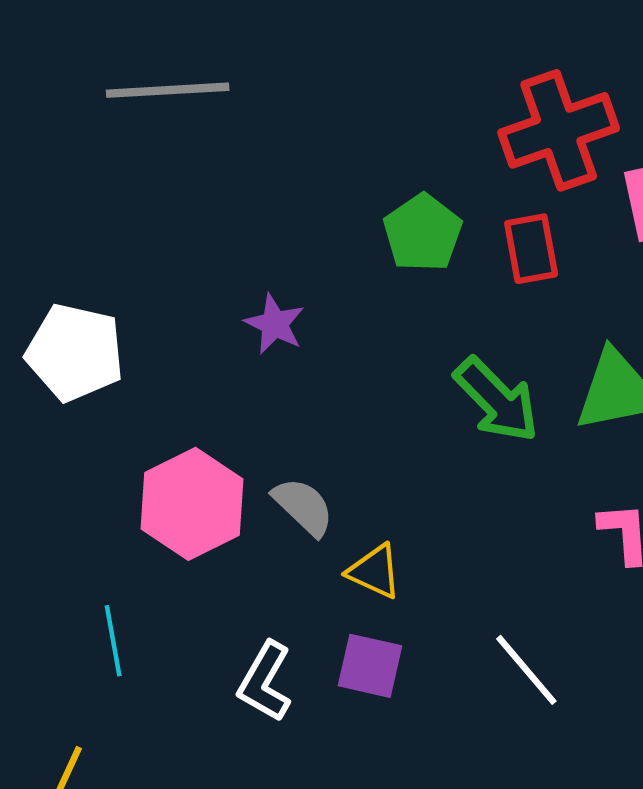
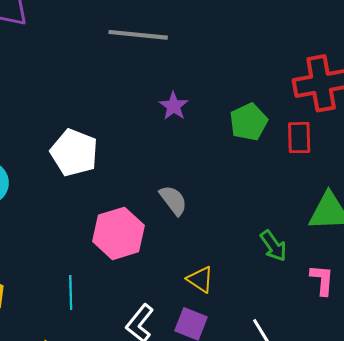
purple star: (275, 324) -> (174, 106), moved
green arrow: (497, 400) -> (273, 246), moved, size x0.7
gray semicircle: (303, 507) -> (173, 200), moved

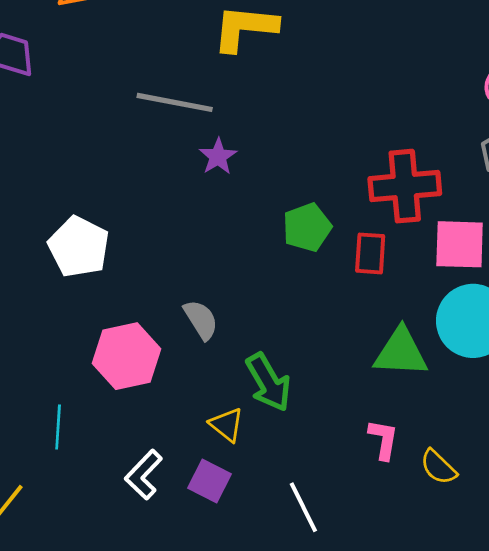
purple star: (174, 106) -> (218, 156), moved
green arrow: (273, 246) -> (268, 382), moved, size x1.4

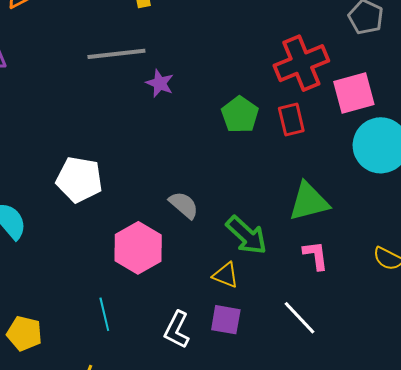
green triangle: (401, 352) -> (309, 202), moved
pink L-shape: (383, 439) -> (316, 255), moved

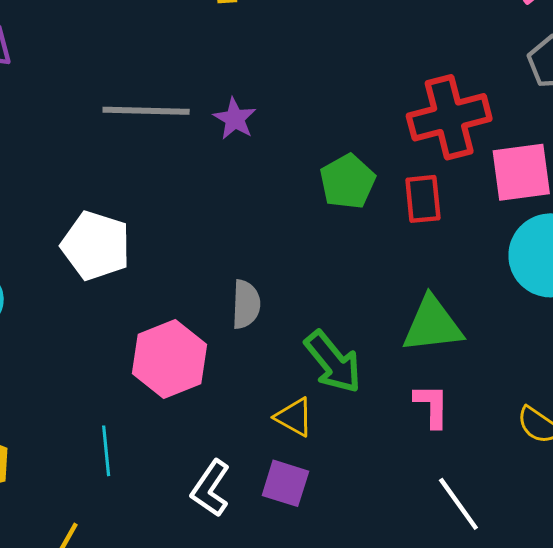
gray line: (116, 54) -> (146, 111), moved
gray semicircle: (184, 205) -> (246, 304), turned 44
white line: (299, 318) -> (458, 504), moved

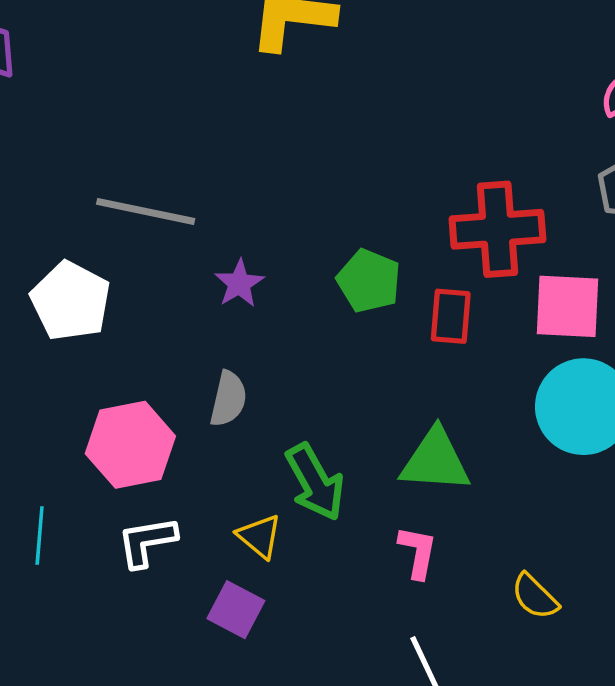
gray line: (146, 111) -> (146, 211), moved
purple star: (235, 119) -> (239, 284), moved
green pentagon: (347, 182) -> (369, 281), turned -30
white L-shape: (211, 488) -> (147, 542), moved, turned 36

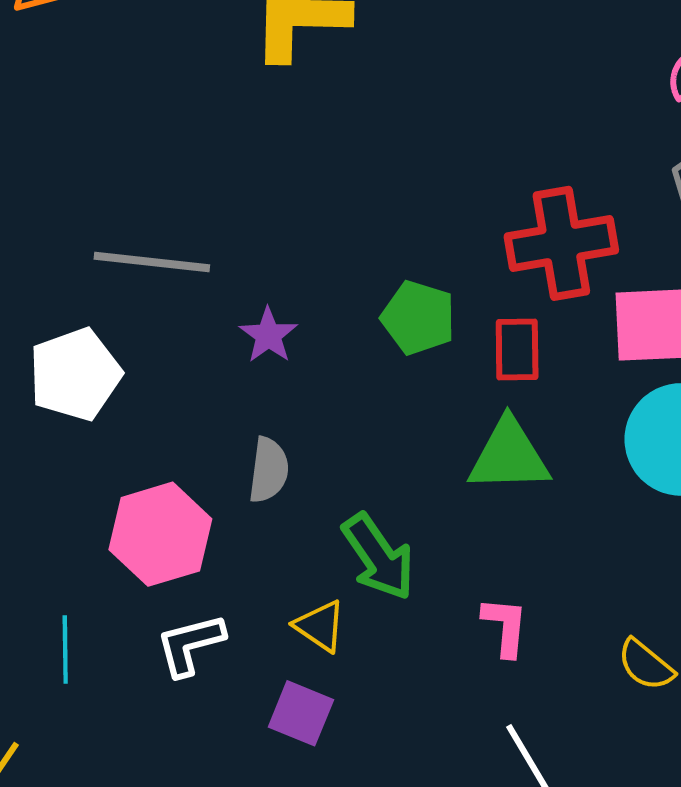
white pentagon: (71, 301) -> (75, 374), turned 30
green triangle: (435, 461) -> (509, 456), moved

